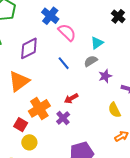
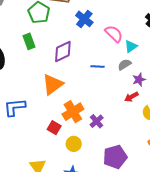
pink semicircle: (67, 32) -> (114, 34), moved
blue line: (64, 63) -> (98, 67), turned -48
red arrow: (71, 99) -> (131, 97), moved
yellow circle: (29, 142) -> (74, 144), moved

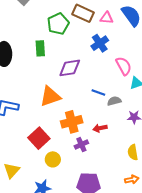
gray semicircle: (125, 65) -> (114, 101), moved
red arrow: (131, 97) -> (100, 128), moved
orange cross: (73, 112) -> (72, 122), moved
red square: (54, 128) -> (39, 138), size x1.5

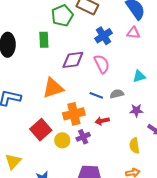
pink triangle: (107, 18) -> (133, 33), moved
pink semicircle: (124, 66) -> (102, 64), moved
blue line: (98, 93) -> (96, 95), moved
yellow circle: (53, 159) -> (62, 140), moved

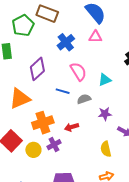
purple diamond: (73, 60) -> (37, 69), turned -30
pink semicircle: (102, 64) -> (78, 71), moved
blue line: (96, 95) -> (63, 91), moved

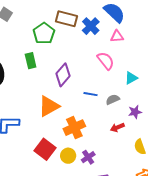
blue cross: (66, 42) -> (91, 26), moved
pink semicircle: (78, 71) -> (106, 61), moved
red arrow: (72, 127) -> (117, 127), moved
purple cross: (54, 145) -> (88, 157), moved

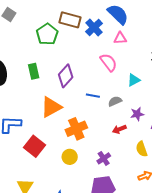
green rectangle: (31, 61) -> (34, 71), moved
red square: (45, 149) -> (35, 146), moved
purple cross: (88, 157) -> (104, 158), moved

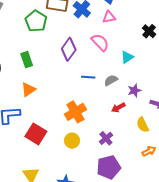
purple diamond: (66, 76) -> (69, 49), moved
orange triangle: (51, 107) -> (28, 90), moved, size x0.7

